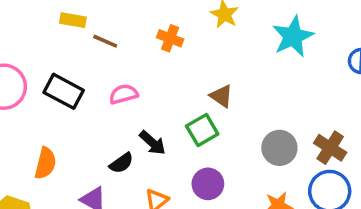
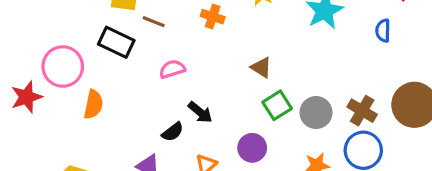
black rectangle: (64, 91) -> (116, 42), moved
green square: (202, 130) -> (277, 105), moved
orange semicircle: (45, 163) -> (93, 104), moved

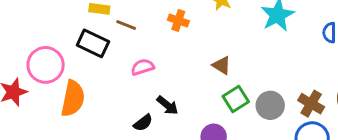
orange semicircle: (93, 104) -> (73, 98), size x1.4

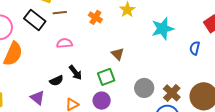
brown line: (126, 25) -> (60, 13), turned -40
green square: (236, 99) -> (106, 77), moved

